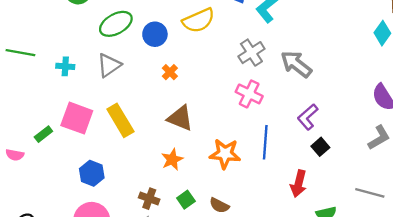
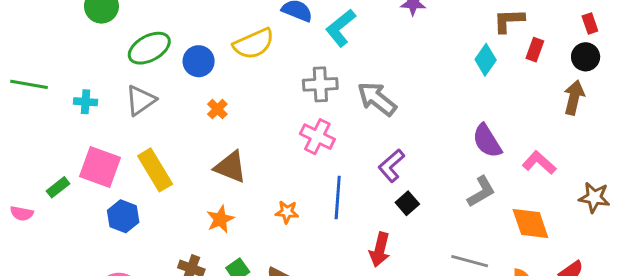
gray cross: (251, 53) -> (320, 84), turned 30
orange star: (225, 154) -> (287, 212), size x0.6
blue hexagon: (92, 173) -> (123, 216), moved

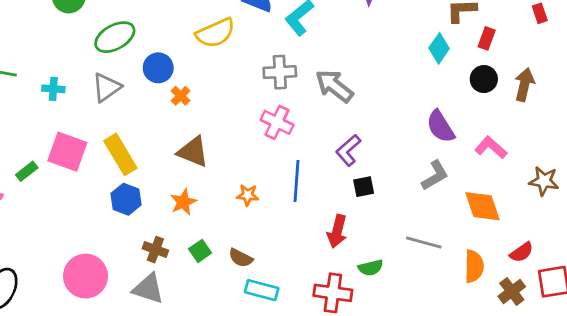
black circle: (586, 57) -> (484, 79), moved
blue circle: (199, 61) -> (158, 68), moved
black square: (407, 203) -> (364, 187), turned 30
blue hexagon: (123, 216) -> (126, 199), moved

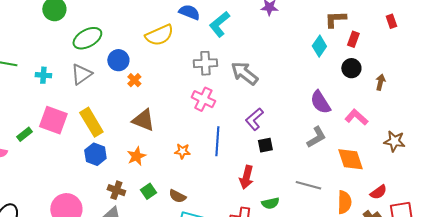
brown arrow: (524, 85) -> (380, 82), moved, size x0.7

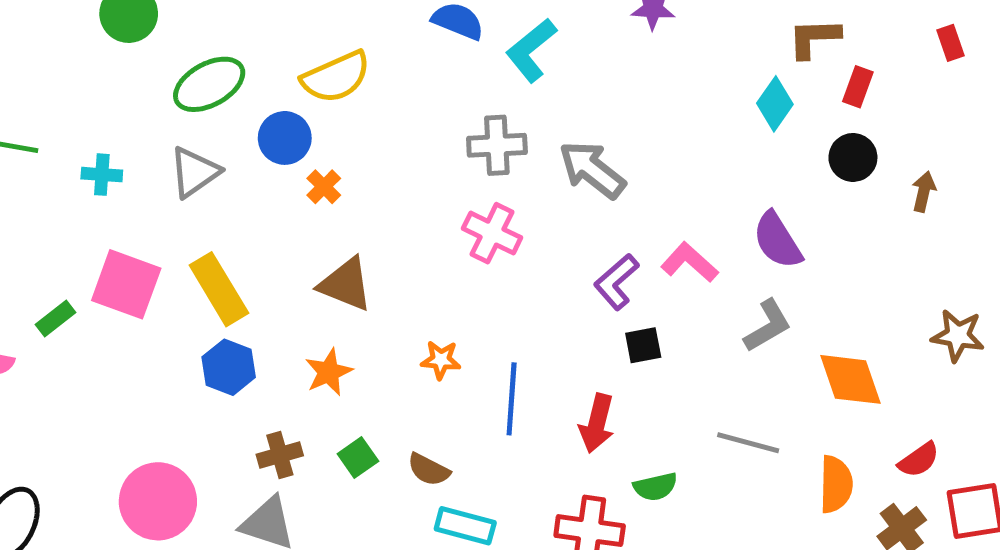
yellow semicircle: (159, 35) -> (336, 77), moved
pink L-shape: (356, 117) -> (690, 262), moved
blue line: (217, 141) -> (512, 399), moved
brown cross: (116, 190) -> (280, 455), turned -36

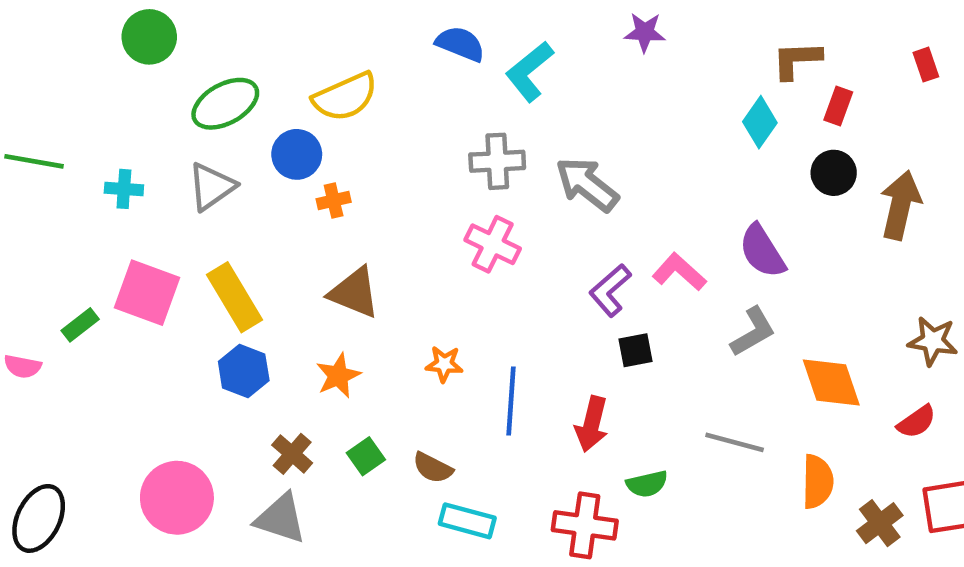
orange cross: (324, 187) -> (334, 200), turned 32
brown arrow: (924, 192) -> (900, 205), size x1.8
brown cross: (280, 455) -> (292, 454), turned -33
red semicircle: (919, 460) -> (917, 422), moved

